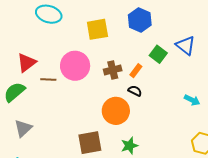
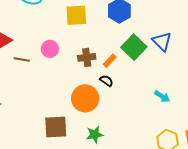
green square: (158, 54) -> (134, 47), size x1.4
pink circle: (75, 66) -> (50, 49), size x0.6

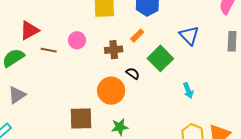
green square: (134, 47) -> (160, 58), moved
orange rectangle: (110, 61) -> (137, 36), moved
cyan arrow: (162, 96) -> (188, 91), turned 35

